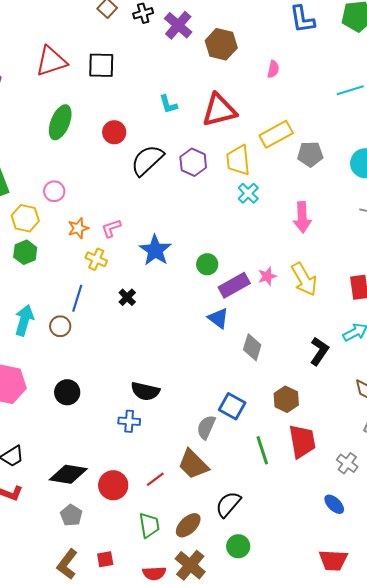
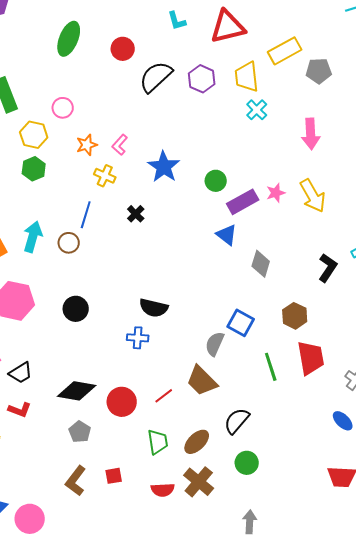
pink L-shape: (111, 228) -> (120, 145), turned -30

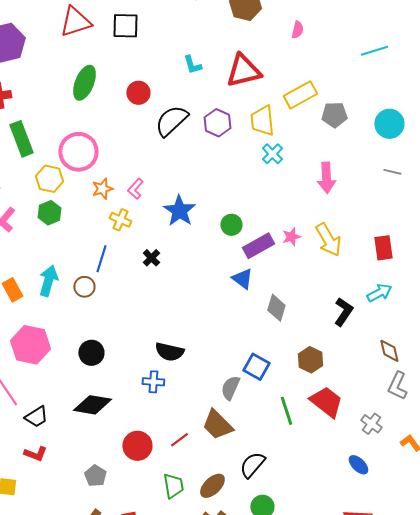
pink circle: (63, 108) -> (78, 152), size x1.8
red trapezoid: (311, 358) -> (326, 402), turned -42
black diamond: (77, 391) -> (92, 405), moved

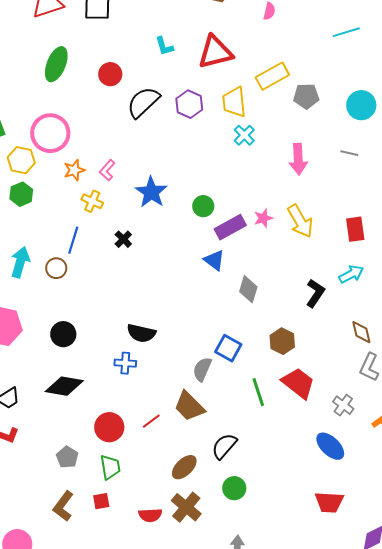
gray line: (392, 172) -> (349, 153), moved
blue ellipse: (358, 465) -> (330, 446), size x1.4
green trapezoid: (173, 486) -> (110, 467), moved

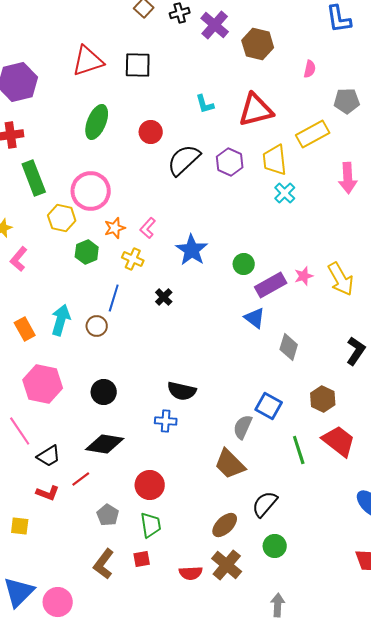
gray pentagon: (306, 96) -> (347, 101), moved
pink arrow: (298, 159) -> (348, 178), moved
green hexagon: (21, 194) -> (87, 252), moved
red line: (151, 421) -> (81, 479), moved

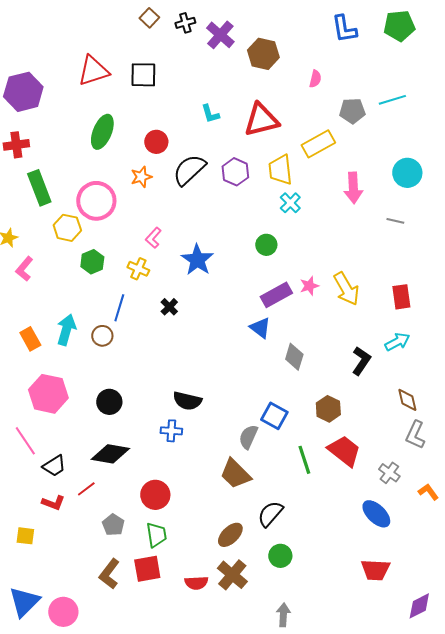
orange star: (115, 228) -> (141, 177), moved
green circle: (244, 264) -> (266, 245), moved
red square: (142, 559) -> (147, 569), size x1.6

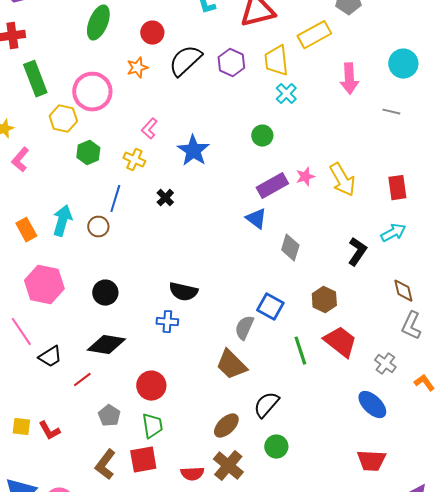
red L-shape: (53, 503) -> (49, 431), moved, turned 40

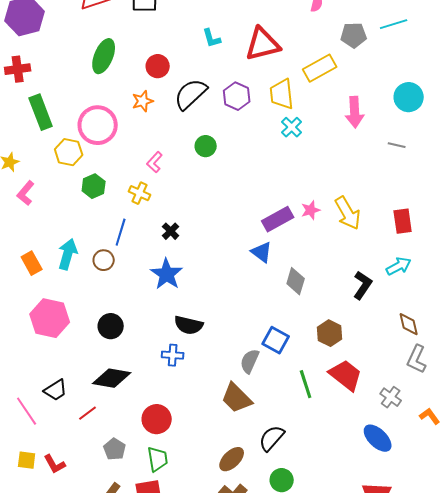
green circle: (262, 136) -> (206, 146), moved
blue star: (193, 151) -> (167, 274), moved
pink line: (21, 332) -> (27, 411), moved

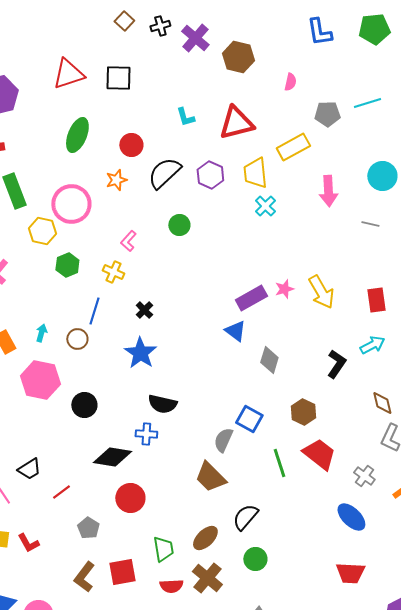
cyan arrow: (68, 254) -> (41, 333), size x0.6
pink hexagon: (50, 318) -> (40, 380), moved
black diamond: (112, 378) -> (112, 457), moved
green trapezoid: (158, 459) -> (163, 549), moved

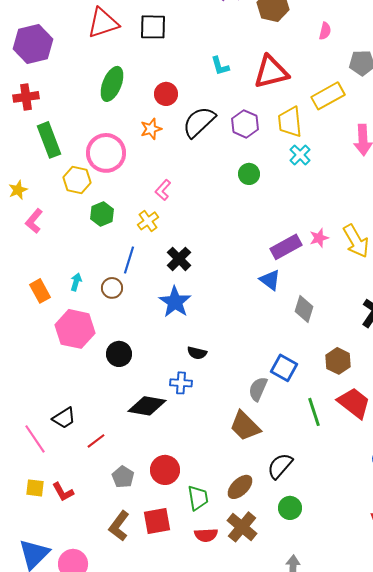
green circle: (179, 225) -> (249, 174), moved
yellow cross: (113, 272) -> (148, 221), turned 30
black cross: (144, 310) -> (179, 259), size x1.4
black semicircle: (162, 404) -> (197, 353), size x0.7
red circle: (130, 498) -> (165, 470), moved

